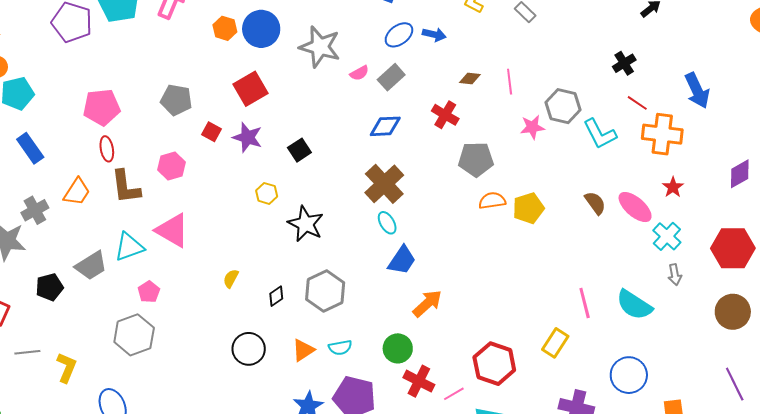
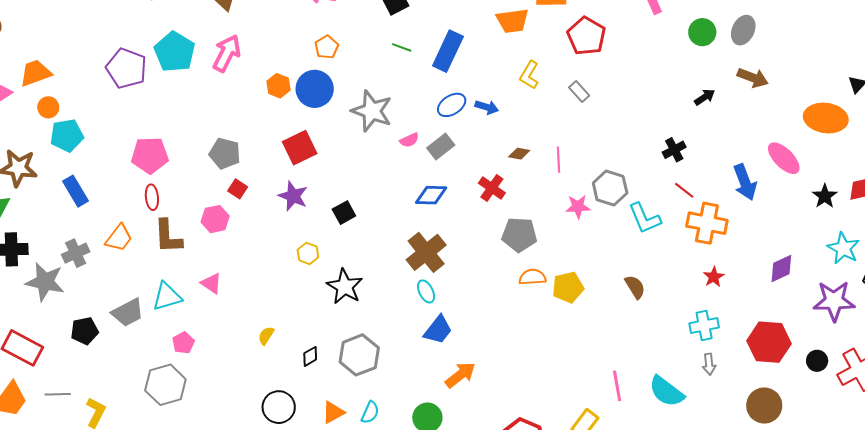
red square: (212, 132) -> (238, 189), moved
pink ellipse: (635, 207) -> (784, 158), moved
pink triangle: (172, 230) -> (211, 283), size x0.6
cyan cross: (667, 236) -> (704, 325), turned 32
cyan semicircle: (340, 348) -> (370, 412), turned -60

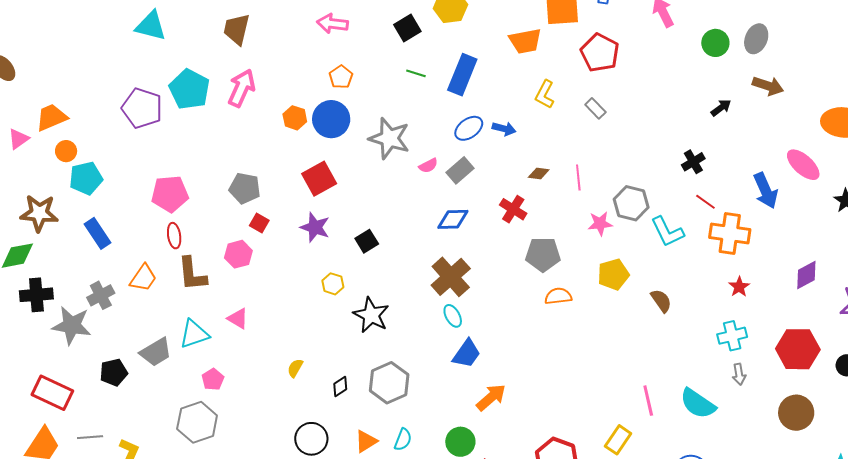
yellow pentagon: (568, 287) -> (613, 274), moved

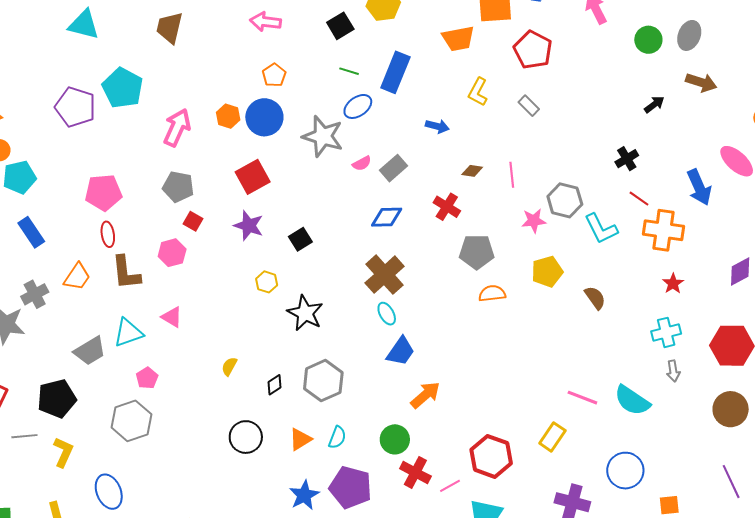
pink arrow: (242, 88) -> (177, 127), moved
blue ellipse: (469, 128) -> (358, 106), moved
black pentagon: (114, 372) -> (57, 399), moved, size x1.4
pink line: (648, 401) -> (582, 398), turned -56

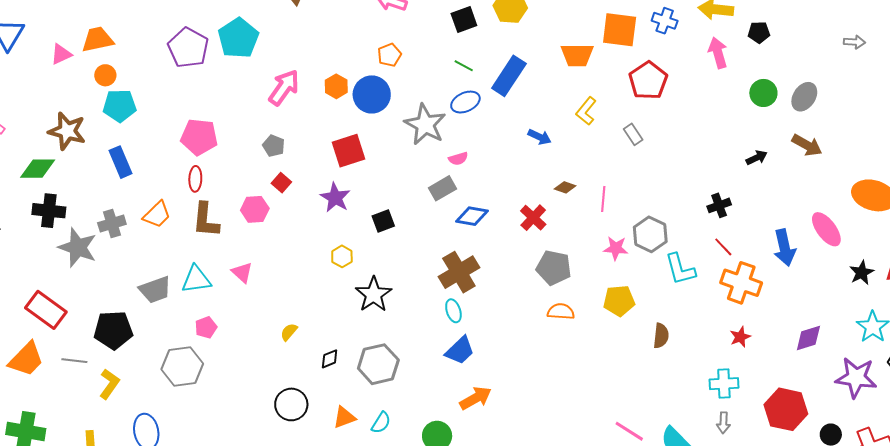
gray rectangle: (393, 168) -> (443, 188), moved
gray pentagon: (178, 187) -> (274, 146), size x0.7
brown semicircle: (595, 298) -> (661, 336), turned 30

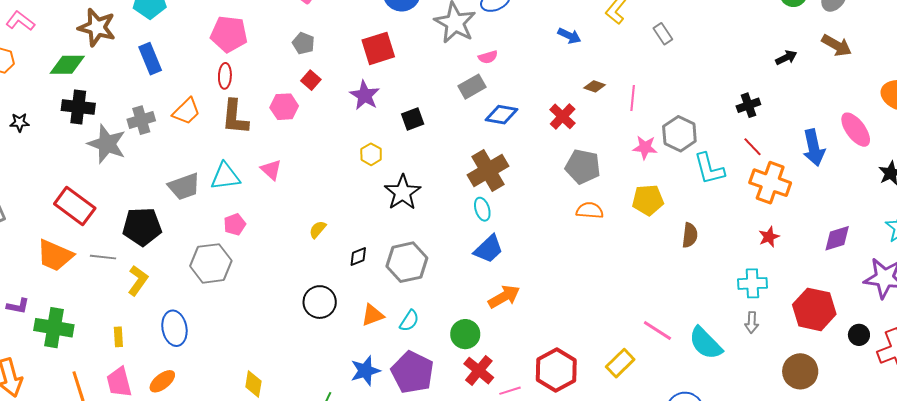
orange trapezoid: (26, 359) -> (55, 255), turned 69

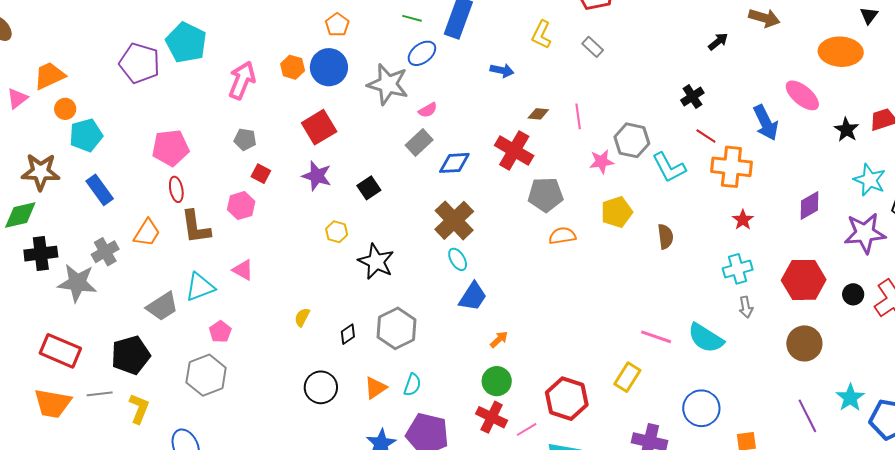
red cross: (563, 116) -> (514, 151), size x1.4
orange arrow: (504, 297) -> (499, 339), size x0.6
green circle: (465, 334) -> (497, 381), moved

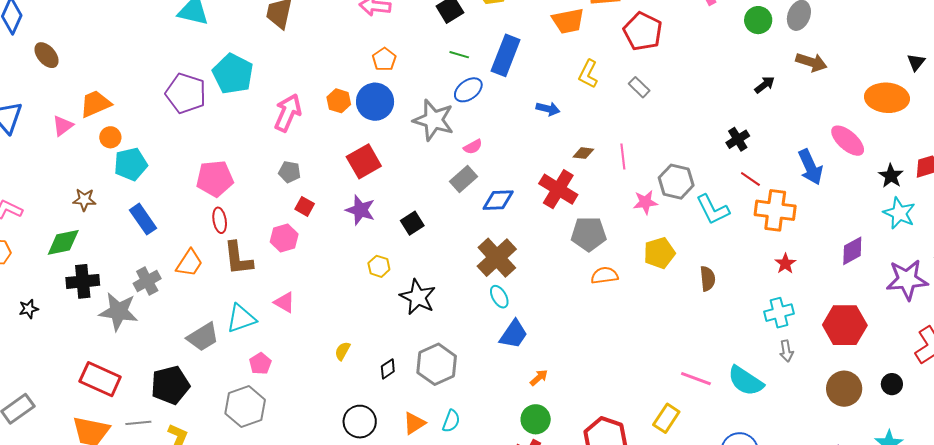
brown star: (41, 172) -> (84, 200), size x0.6
cyan star: (870, 180) -> (899, 213), moved
black circle: (853, 294) -> (892, 384), moved

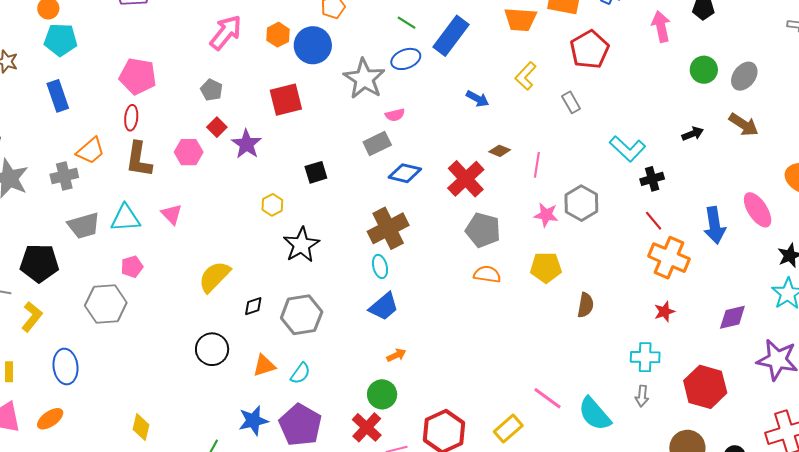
purple star: (360, 210) -> (247, 144), moved
cyan L-shape: (713, 210) -> (627, 149), moved, turned -36
gray cross: (147, 281) -> (64, 176), moved
yellow semicircle: (342, 351) -> (214, 277), size x1.8

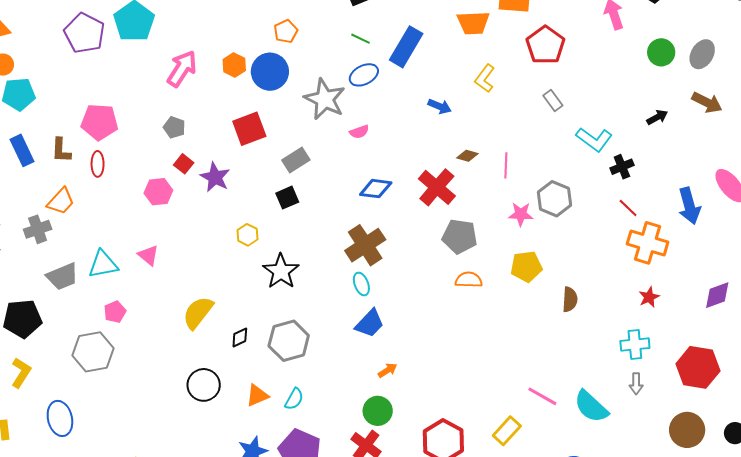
gray rectangle: (571, 102) -> (553, 101), moved
gray rectangle: (377, 144) -> (296, 160), moved
brown L-shape: (139, 159) -> (61, 150), moved, size x0.7

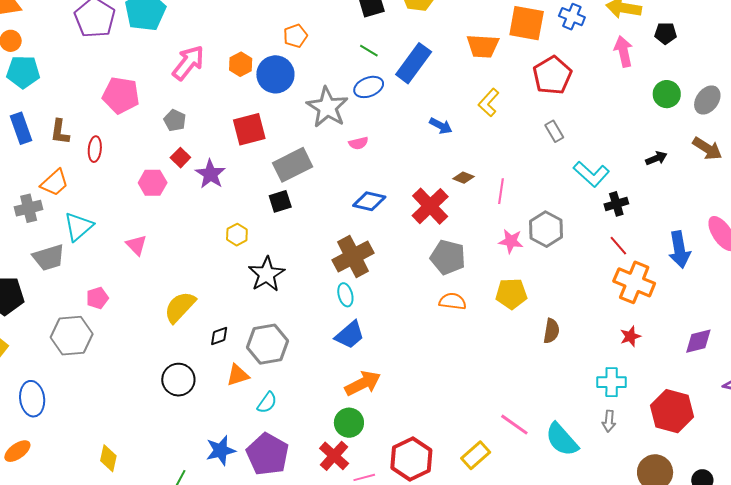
pink pentagon: (99, 122) -> (121, 95), moved
gray rectangle: (296, 160) -> (293, 165), size x1.4
cyan triangle: (103, 264) -> (78, 227), moved, turned -36
orange arrow: (387, 370) -> (363, 383), size x1.8
orange triangle: (257, 395) -> (238, 375), moved

